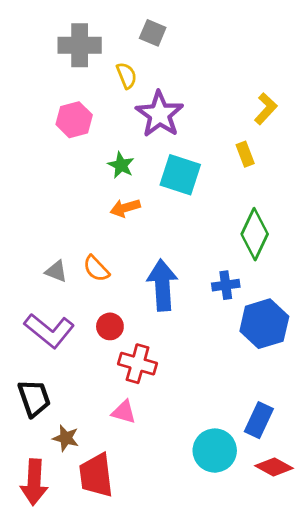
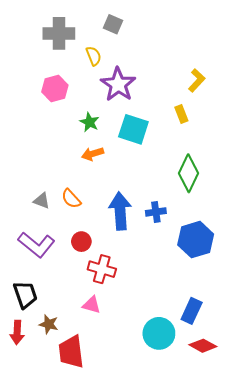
blue cross: (226, 285) -> (156, 212), moved
red arrow: (34, 482) -> (17, 332), moved, size x0.7

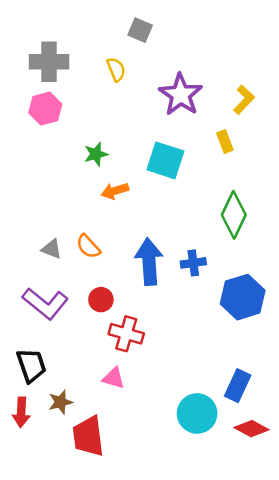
gray cross: (59, 33) -> (49, 62), moved
purple star: (118, 84) -> (181, 95), moved
pink hexagon: (55, 89) -> (45, 109), moved
green star: (90, 122) -> (96, 154), moved, turned 30
brown star: (49, 324) -> (60, 402), turned -30

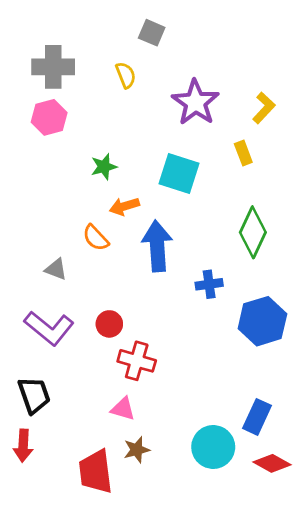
orange semicircle: (88, 246) -> (96, 238), moved
blue arrow: (149, 262) -> (157, 246), moved
brown star: (60, 402) -> (137, 450), moved

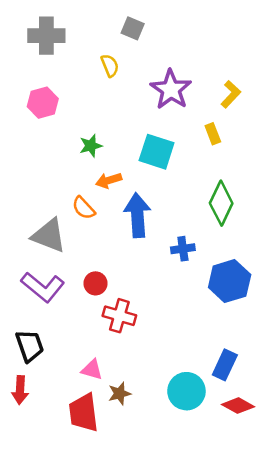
gray cross: (53, 67) -> (46, 36), moved
gray triangle: (56, 269) -> (49, 236), size x1.8
pink triangle: (123, 409) -> (92, 370), moved

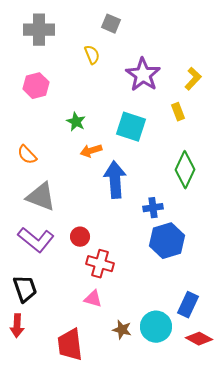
green star: (91, 146) -> (76, 122), turned -30
orange semicircle: (84, 208) -> (27, 155), moved
blue hexagon: (230, 281) -> (167, 241), moved
pink triangle: (92, 370) -> (93, 299), moved
brown star: (119, 394) -> (122, 330), moved, turned 30

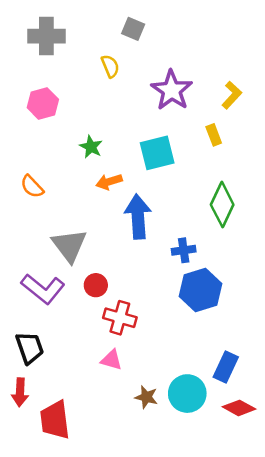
cyan square: (131, 127) -> (157, 153), turned -32
gray triangle: (41, 197) -> (69, 245), moved, turned 32
red trapezoid: (70, 345) -> (55, 420), moved

